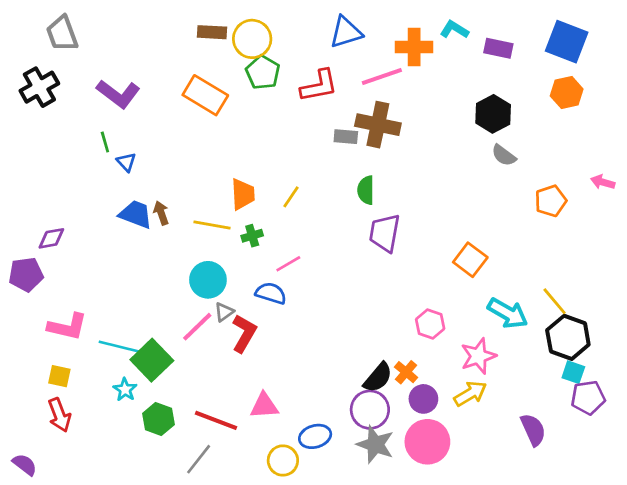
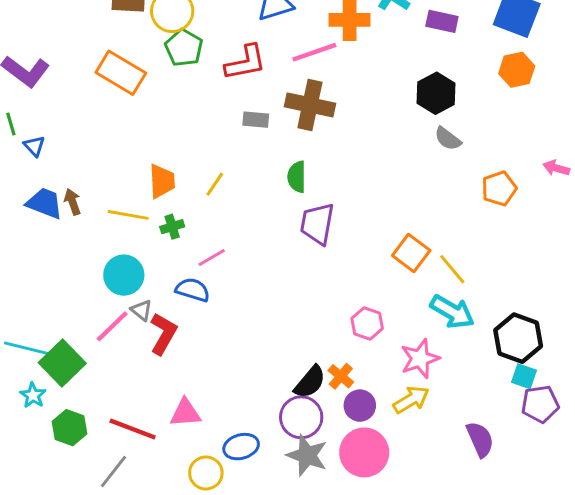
gray rectangle: (346, 137) -> (256, 120), moved
yellow line: (555, 301) -> (452, 269), moved
gray triangle: (224, 312) -> (141, 310), turned -45

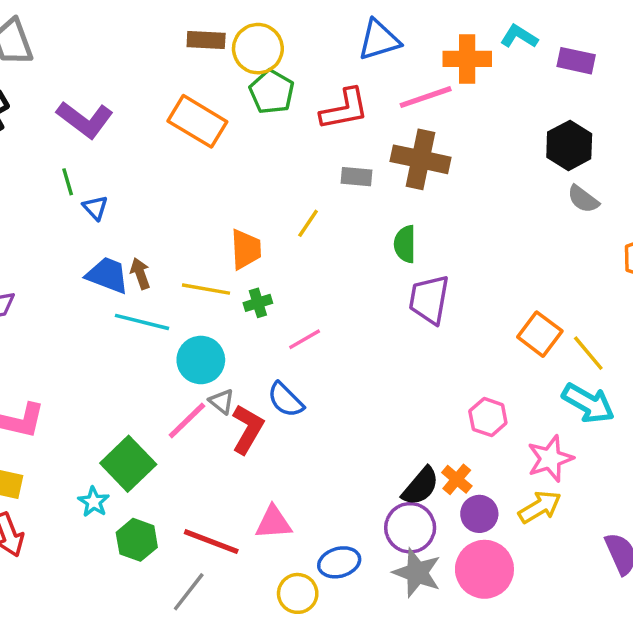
yellow line: (215, 184) -> (308, 223), moved
blue semicircle: (193, 290) -> (286, 400), moved, turned -152
cyan line: (27, 348) -> (142, 322), moved

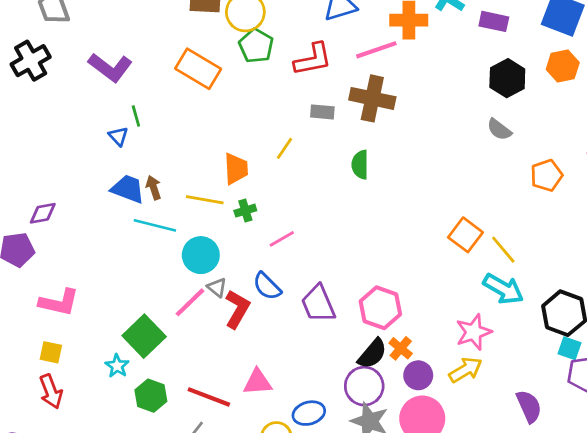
black hexagon: (569, 145) -> (507, 78), moved
green line: (68, 182) -> (136, 116), moved
purple trapezoid: (429, 299) -> (318, 304), moved, turned -33
pink hexagon: (488, 417) -> (380, 308), moved, size x1.4

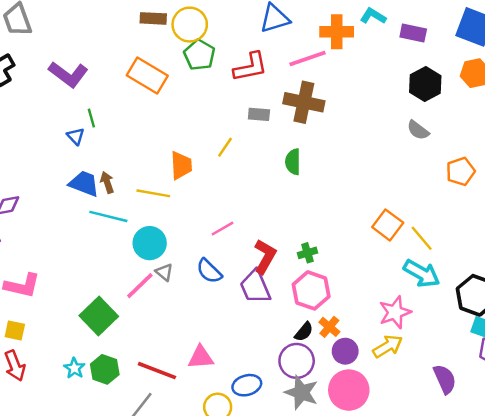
green cross: (245, 211) -> (308, 253), moved
red L-shape: (237, 309) -> (265, 256), moved
black semicircle: (372, 354) -> (304, 332), size x0.7
cyan star: (117, 366) -> (74, 368), moved

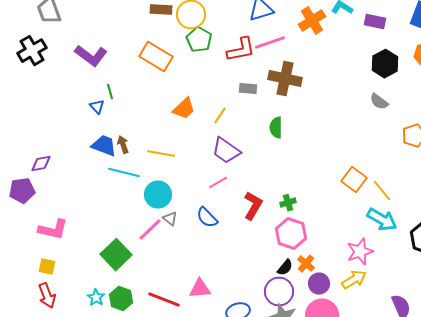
orange cross: (337, 32) -> (312, 21), turned -32
pink line: (308, 59) -> (270, 43), moved
orange trapezoid: (181, 165) -> (184, 109), moved, turned 50
purple trapezoid: (255, 287) -> (226, 151), moved, turned -32

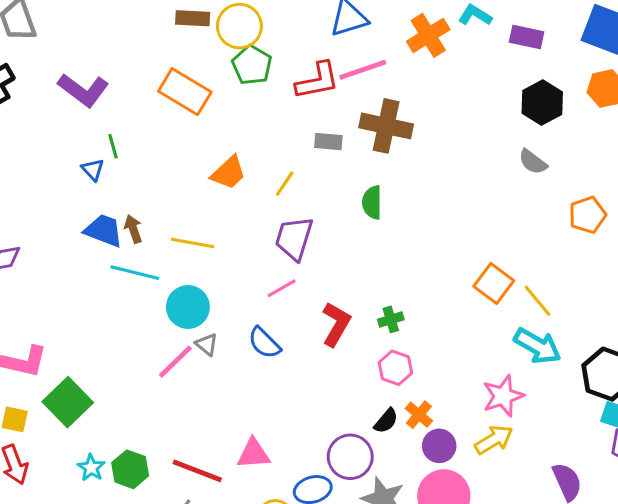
purple trapezoid: (226, 151) -> (294, 238), turned 72
pink hexagon: (291, 234) -> (395, 368), size x0.7
green square: (116, 255) -> (68, 402), moved
purple circle: (279, 292) -> (350, 457), moved

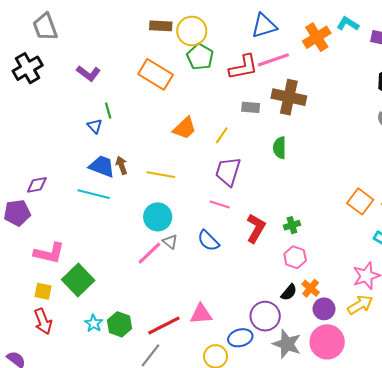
purple L-shape: (83, 90) -> (88, 73), size x0.7
cyan line: (135, 273) -> (94, 194), moved
pink line: (282, 288) -> (220, 205), turned 48
red line: (197, 471) -> (164, 325), turned -48

